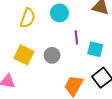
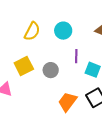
yellow square: (24, 55) -> (24, 66), turned 30

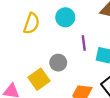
yellow square: (24, 66) -> (39, 79), moved

